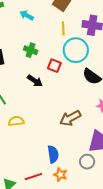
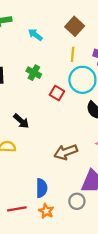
black arrow: (35, 81) -> (21, 121), moved

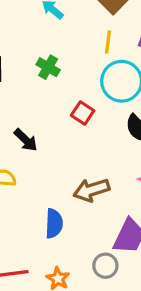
red square: (57, 93) -> (83, 113), moved
blue semicircle: (42, 188) -> (54, 224), moved

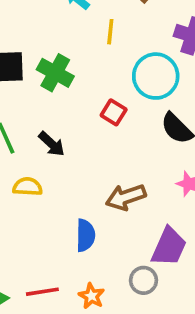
yellow line: (108, 42) -> (110, 32), moved
green cross: (48, 67) -> (55, 73), moved, size x1.4

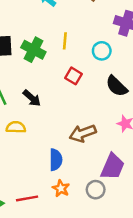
yellow line: (110, 32) -> (65, 41), moved
cyan circle: (156, 76) -> (102, 51), size x0.6
orange star: (91, 296) -> (61, 188), moved

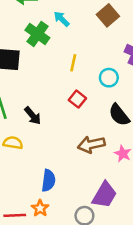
green cross: (33, 50) -> (37, 34), moved
brown arrow: (83, 133) -> (91, 145), moved
orange star: (61, 188) -> (40, 208), moved

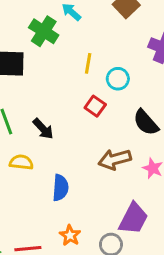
cyan circle: (109, 78) -> (118, 79), moved
blue semicircle: (48, 181) -> (60, 188), moved
orange star: (40, 208) -> (70, 235), moved

